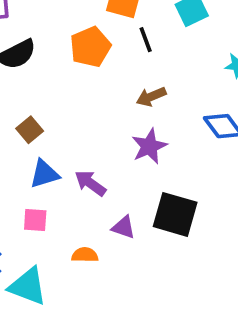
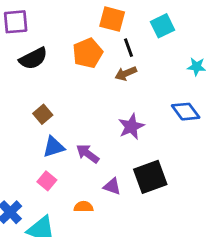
brown arrow: (151, 97) -> (126, 73), moved
black square: (175, 214) -> (150, 177), turned -36
pink square: (35, 220) -> (47, 181), turned 36

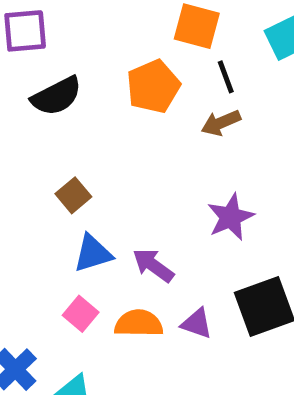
orange semicircle: (84, 207) -> (139, 323), moved, size x1.4

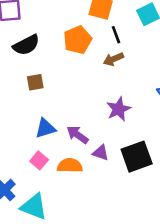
brown square: (73, 195) -> (35, 82), moved, turned 30
purple triangle: (197, 323) -> (101, 153), moved

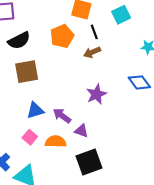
brown square: (35, 82) -> (27, 72), size x1.6
black square: (137, 157) -> (89, 162), moved

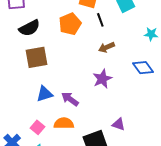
brown arrow: (92, 52) -> (106, 47), moved
purple triangle: (81, 131) -> (119, 124), moved
pink square: (30, 137) -> (38, 127), moved

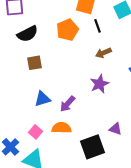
brown square: (36, 57) -> (34, 63), size x0.7
purple arrow: (70, 99) -> (67, 104), turned -84

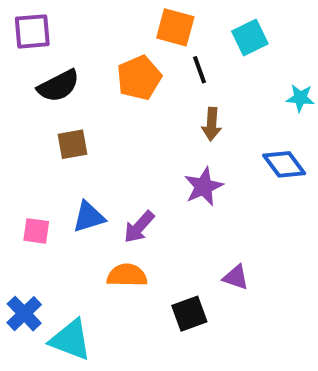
brown arrow: (103, 53) -> (212, 124), turned -63
pink square: (35, 132) -> (36, 231), moved, turned -32
black square: (92, 147) -> (189, 314), size x0.7

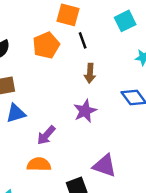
cyan square: (250, 37) -> (125, 21), moved
blue triangle: (89, 217) -> (16, 113), moved
purple triangle: (236, 277) -> (105, 166), size x1.5

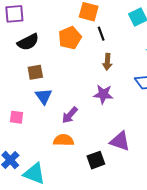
purple star: (85, 111) -> (103, 94), turned 30
blue triangle: (16, 113) -> (44, 96), turned -48

